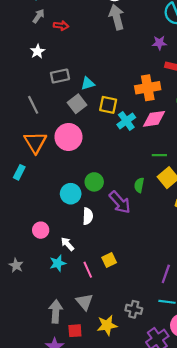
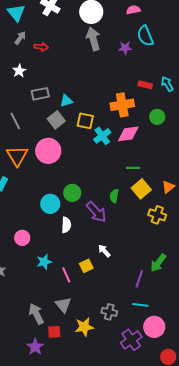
purple star: (159, 43) -> (125, 48), moved
white arrow: (67, 244) -> (104, 251), moved
cyan star: (58, 263) -> (44, 262), moved
gray arrow: (56, 311) -> (36, 314), turned -30

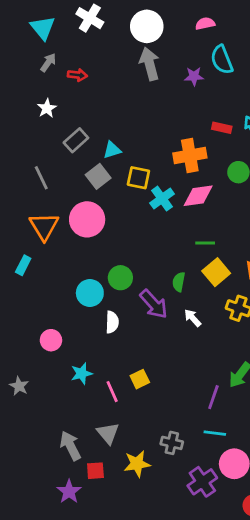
gray rectangle: (40, 94) -> (76, 140), turned -30
white arrow: (104, 251) -> (193, 318), moved

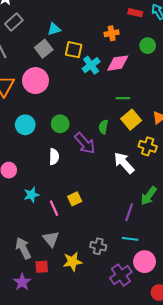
gray rectangle: (76, 140) -> (14, 22), moved
orange cross: (190, 156) -> (112, 33), size x0.6
cyan circle: (90, 293) -> (25, 125), moved
white arrow: (193, 318) -> (124, 163), moved, size x1.6

